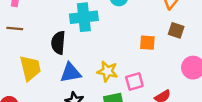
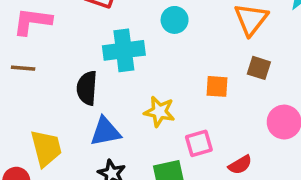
yellow trapezoid: (30, 68) -> (46, 148), moved
yellow star: (107, 71) -> (159, 112), moved

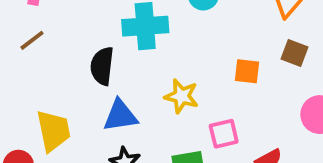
brown line: (23, 68) -> (32, 40), turned -45

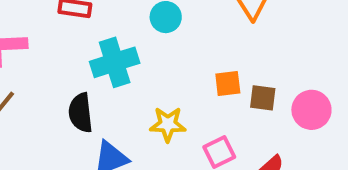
brown square: (295, 53) -> (263, 98), moved

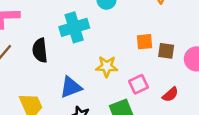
black semicircle: (81, 113) -> (40, 50), moved

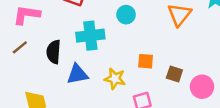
orange square: (145, 42) -> (146, 61), moved
blue triangle: (71, 87) -> (77, 74), moved

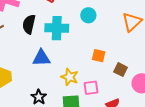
black semicircle: (54, 52) -> (29, 24), moved
yellow star: (115, 79) -> (70, 77), moved

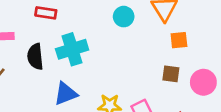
cyan circle: (88, 15) -> (124, 17), moved
orange square: (99, 56) -> (179, 40), moved

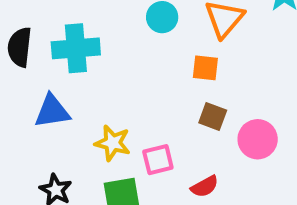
orange square: (179, 40) -> (205, 68), moved

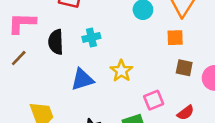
cyan cross: (76, 48) -> (91, 37), size x0.6
yellow star: (113, 143) -> (121, 71), moved, turned 30

